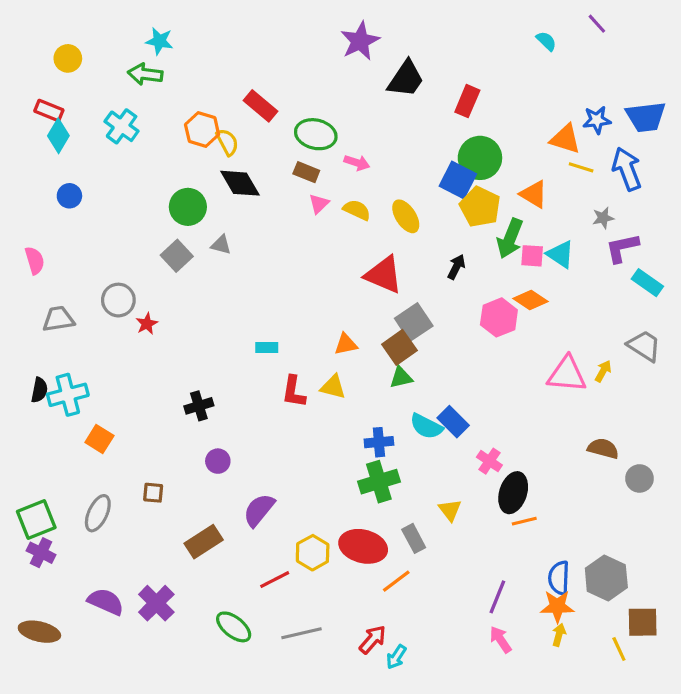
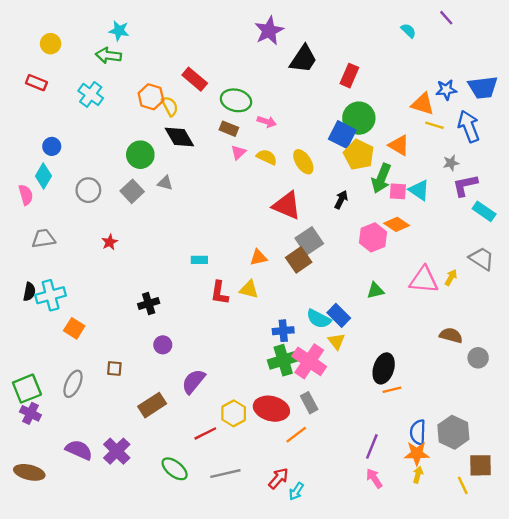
cyan diamond: (58, 136) -> (43, 176), moved
gray circle: (118, 300) -> (88, 190), moved
green triangle: (401, 377) -> (375, 291), moved
pink cross: (489, 461) -> (309, 361), moved, size x1.8
yellow triangle: (450, 510) -> (336, 341), moved

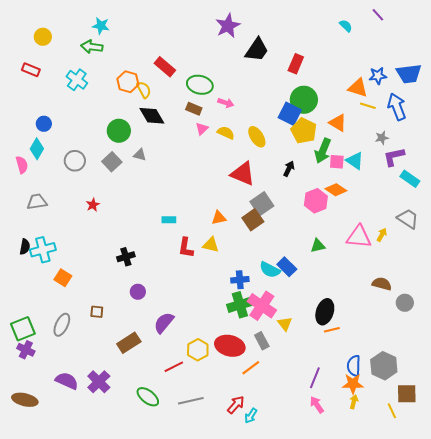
yellow triangle: (336, 341) -> (285, 324), moved

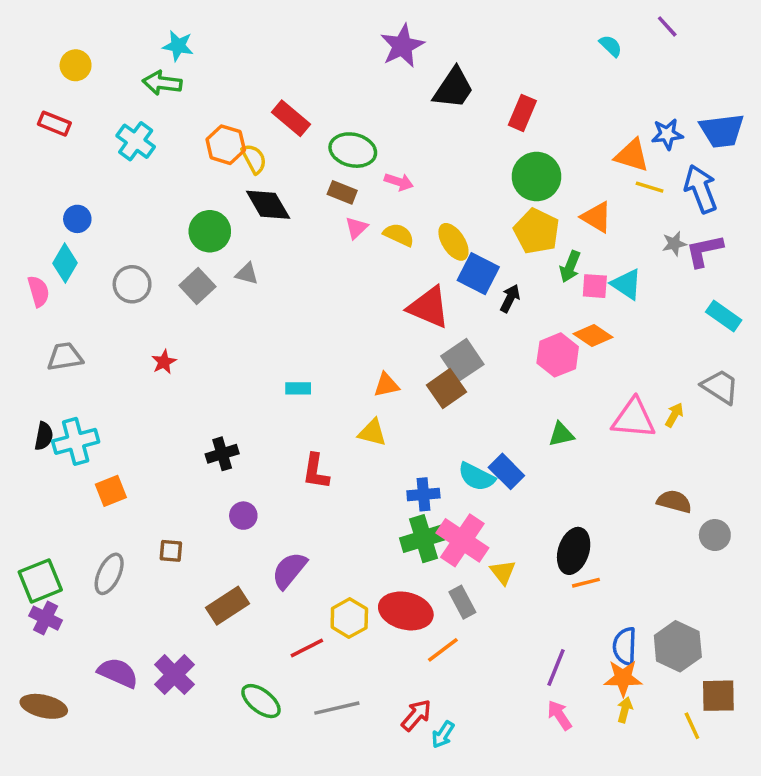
blue square: (290, 114) -> (478, 274), moved
green arrow: (323, 151) -> (570, 267), size x0.7
purple L-shape: (394, 157) -> (704, 251), moved
red L-shape: (186, 248) -> (316, 471), moved
orange square: (63, 278) -> (111, 491), turned 36

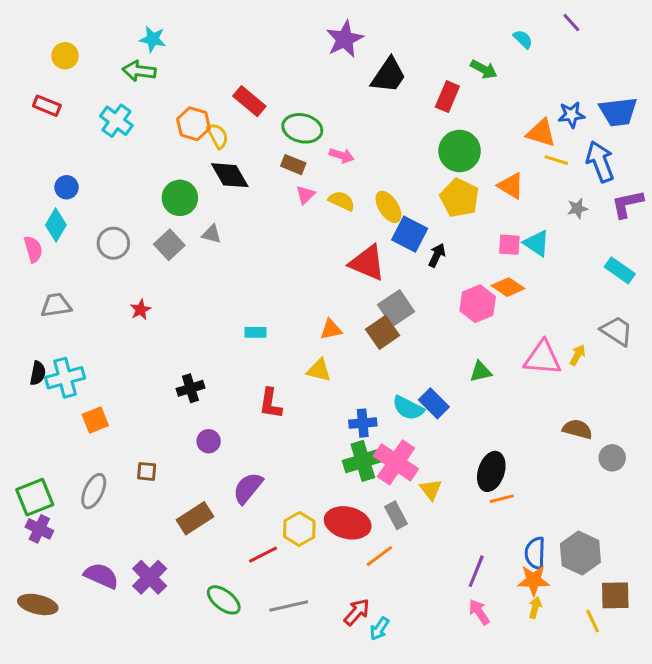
purple L-shape: (704, 251) -> (627, 204), moved
green arrow: (570, 267) -> (484, 69), moved, turned -84

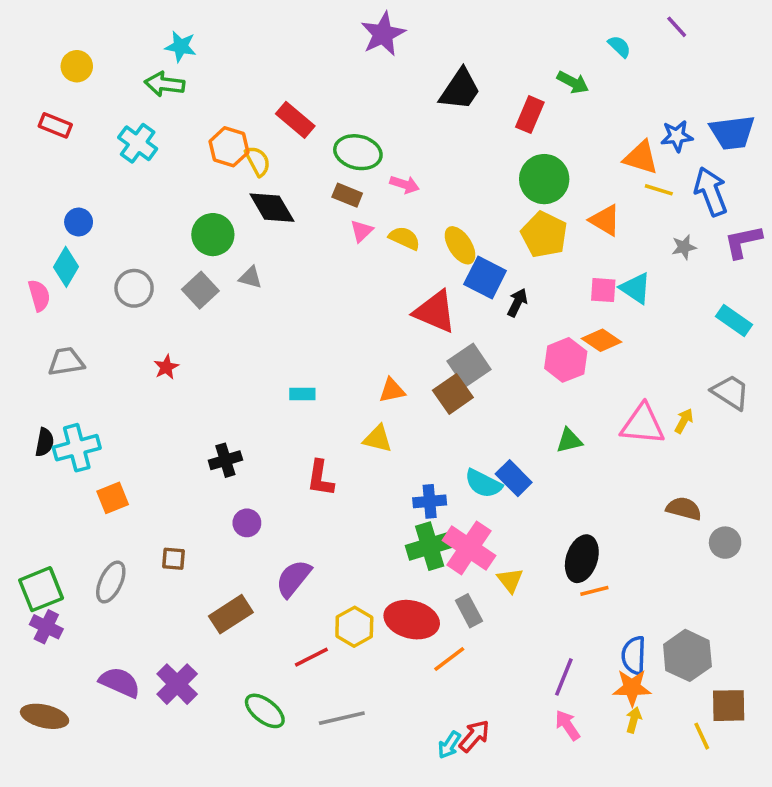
purple star: (345, 39) -> (383, 34), moved
red arrow: (357, 612) -> (474, 736), moved

